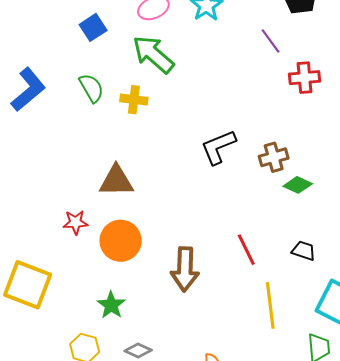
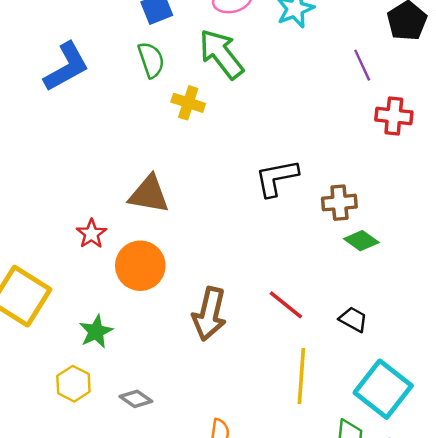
green semicircle: (91, 88) -> (151, 60), moved
red star: (75, 222) -> (91, 234), turned 30
red line: (246, 250) -> (286, 305), turned -36
green star: (111, 305) -> (96, 332), moved

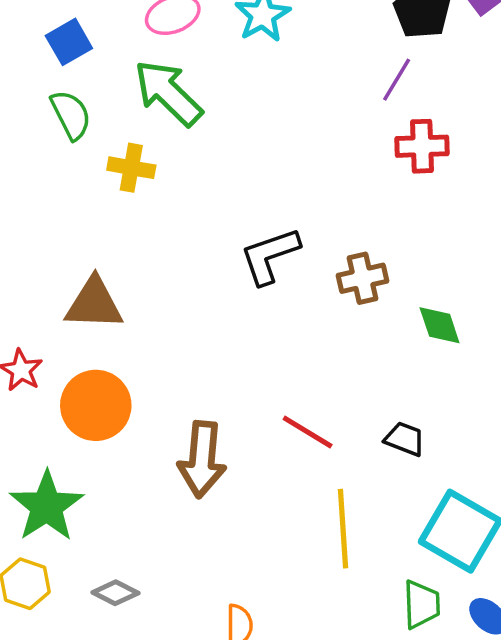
purple line: (362, 65) -> (397, 80), moved, turned 64
green diamond: (361, 241) -> (440, 325), moved, turned 44
green star: (96, 332) -> (47, 506), size x1.5

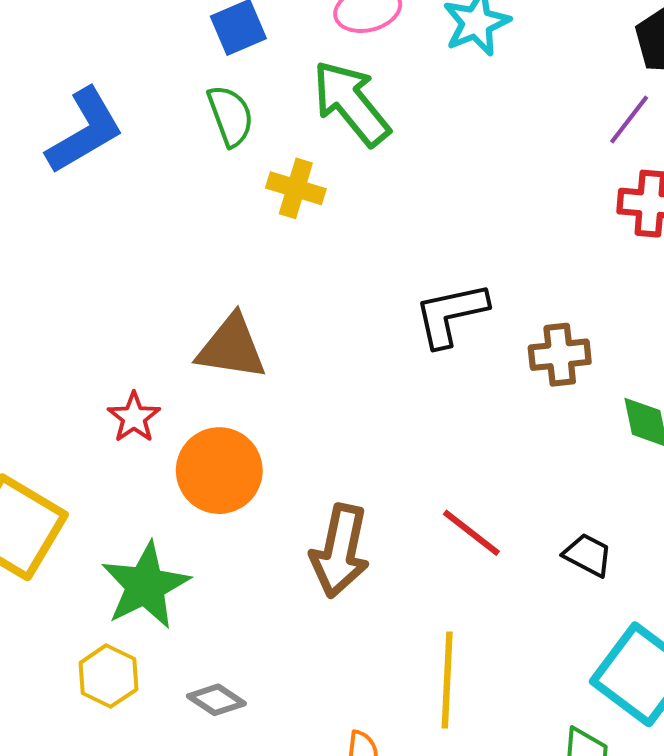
yellow line: (343, 529) -> (447, 680), moved

